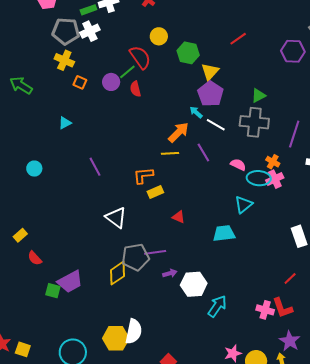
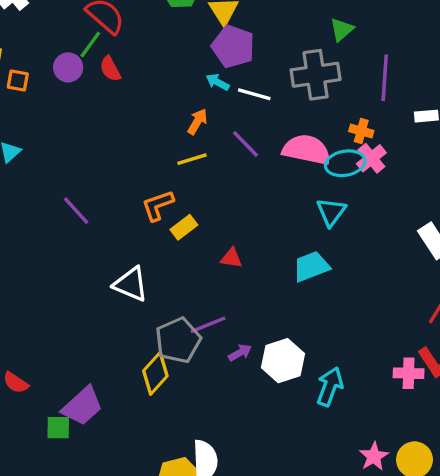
green triangle: (259, 96) -> (342, 30), moved
orange arrow: (179, 132) -> (197, 122), size x0.7
pink semicircle: (238, 165) -> (307, 150), size x1.8

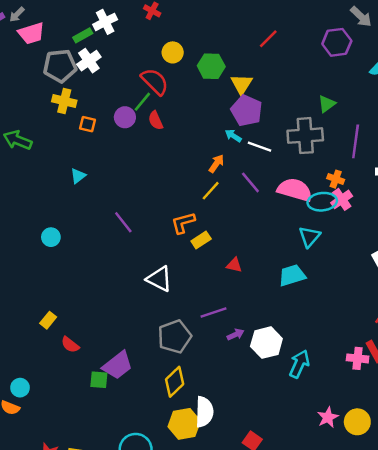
yellow line: (192, 159) -> (211, 191), turned -35
gray pentagon: (178, 340) -> (175, 337), moved
yellow diamond: (155, 373) -> (175, 382), moved

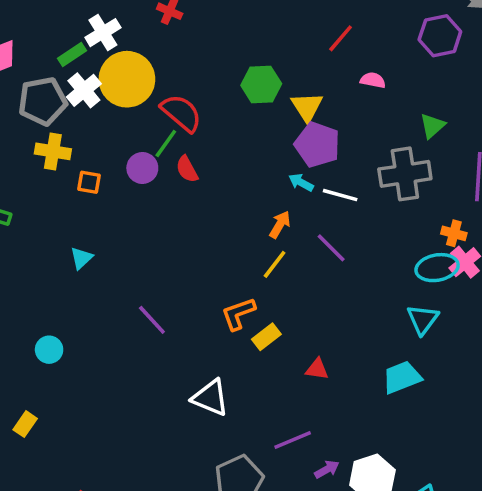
yellow circle: (173, 52) -> (127, 79), moved, size x1.8
pink semicircle: (295, 190) -> (373, 80), moved, size x0.5
yellow rectangle: (48, 320) -> (25, 424), moved

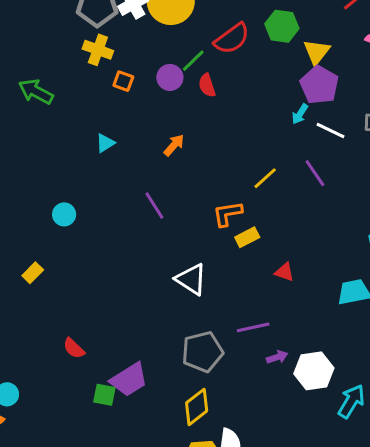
red semicircle: (181, 113) -> (232, 39), moved, turned 93
cyan arrow: (301, 182) -> (300, 114), turned -96
orange arrow: (280, 224) -> (174, 145), moved

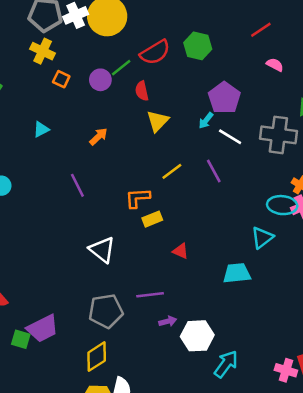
yellow triangle: (317, 52) -> (158, 121), moved
red semicircle: (207, 85) -> (142, 91), moved

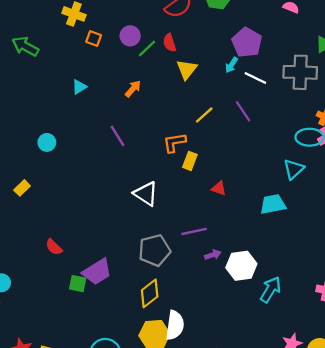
green line: (121, 68) -> (147, 48), moved
yellow rectangle: (152, 219) -> (190, 161), turned -42

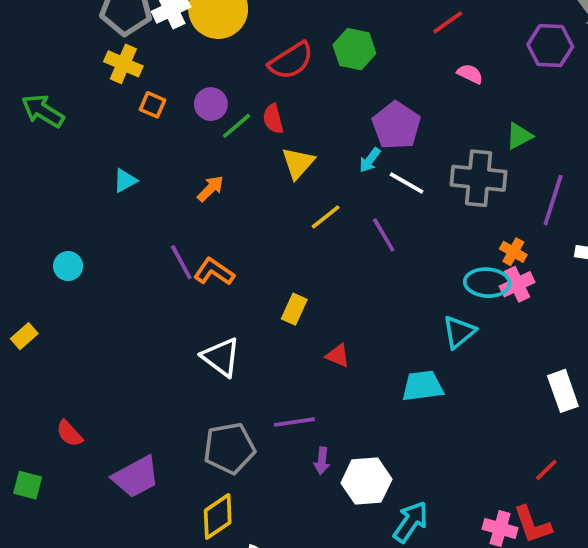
yellow line: (204, 115) -> (326, 217), moved
orange L-shape: (175, 143) -> (214, 272), moved, turned 40
purple arrow: (213, 255) -> (322, 461), turned 112
green square: (78, 284) -> (28, 485), moved

